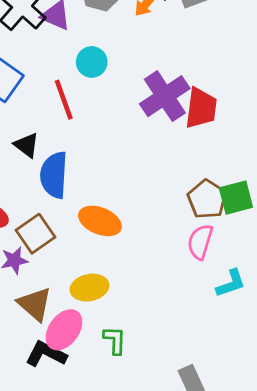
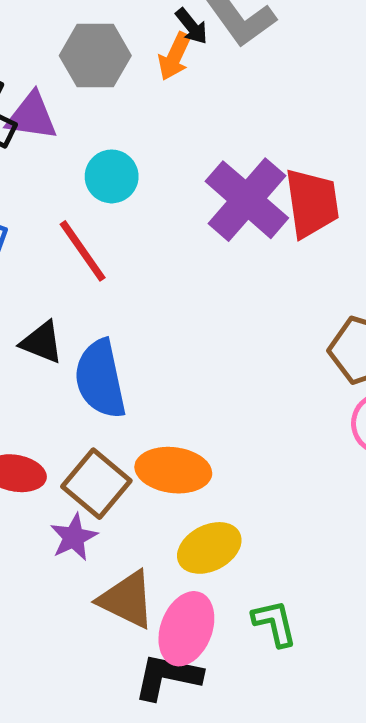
orange ellipse: (100, 221) -> (173, 470), moved

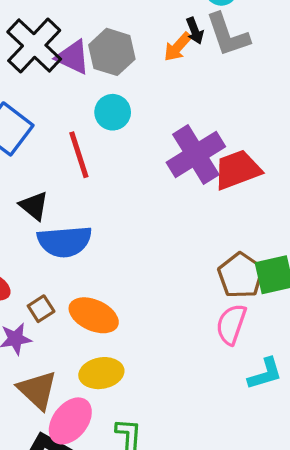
gray hexagon: (95, 56) -> (112, 52), moved
red trapezoid: (312, 203) -> (237, 170), turned -120
blue semicircle: (100, 379) -> (65, 241), turned -100
brown square: (96, 484) -> (41, 309), size x0.6

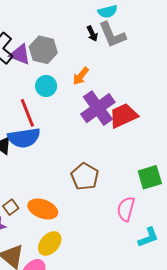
orange arrow: (178, 47) -> (81, 76), moved
blue semicircle: (65, 241) -> (24, 138), moved
brown pentagon: (241, 275) -> (85, 176), moved
yellow ellipse: (101, 373) -> (50, 243), turned -35

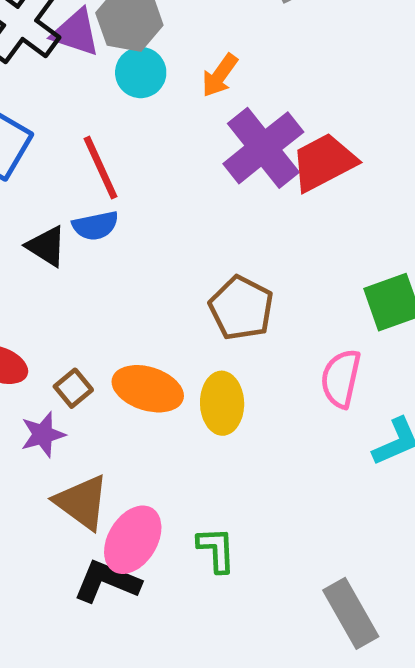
cyan circle: (46, 86) -> (141, 73), moved
blue semicircle: (24, 138) -> (95, 226), size x0.6
yellow ellipse: (50, 243) -> (222, 403), moved, turned -40

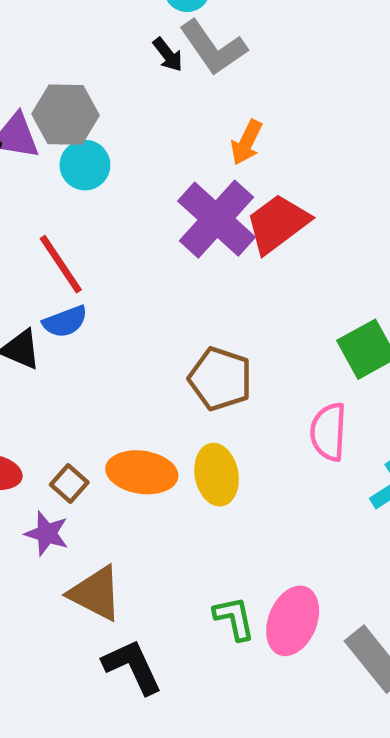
orange arrow: (220, 75) -> (246, 142), moved
purple star: (43, 435) -> (47, 533), turned -30
pink ellipse: (133, 540) -> (293, 621), moved
black L-shape: (107, 581) -> (132, 667), turned 52

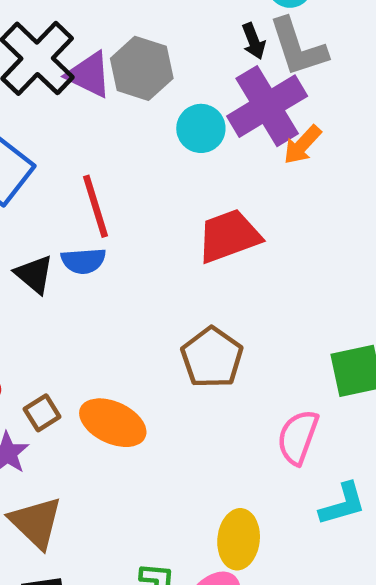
cyan circle: (85, 165) -> (201, 128), moved
purple cross: (216, 219) -> (267, 106), moved
red trapezoid: (278, 224) -> (229, 236), moved
yellow ellipse: (217, 475) -> (239, 539), moved

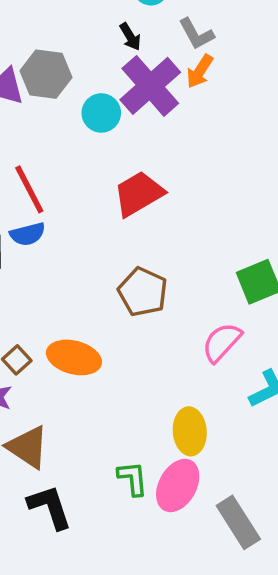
gray L-shape: (298, 47) -> (196, 34), moved, size x0.7
orange arrow: (302, 145) -> (200, 71), moved
pink semicircle: (298, 437) -> (222, 342), turned 33

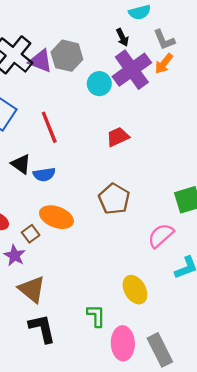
red trapezoid: (139, 194) -> (118, 137), size x0.7
blue semicircle: (28, 234) -> (44, 174), moved
orange ellipse: (74, 357) -> (56, 217), moved
yellow ellipse: (190, 431) -> (135, 290), turned -32
pink ellipse: (178, 486) -> (123, 343), moved, turned -36

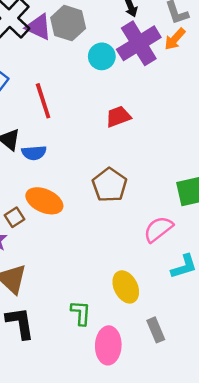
gray rectangle: (160, 350) -> (156, 330), moved, size x0.7

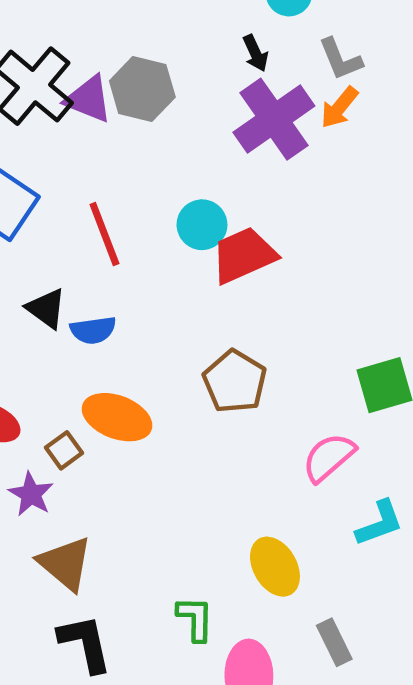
cyan circle: (102, 56) -> (202, 225), moved
red trapezoid: (118, 117) -> (244, 255), size x1.4

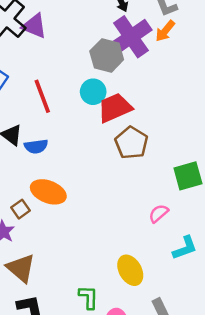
gray hexagon: (142, 89) -> (107, 55), moved
brown pentagon: (235, 382) -> (131, 143), moved
pink semicircle: (329, 457) -> (159, 213), size x0.7

